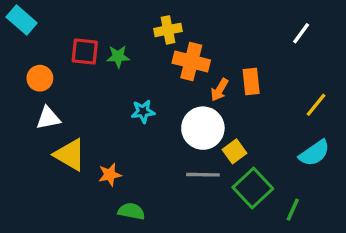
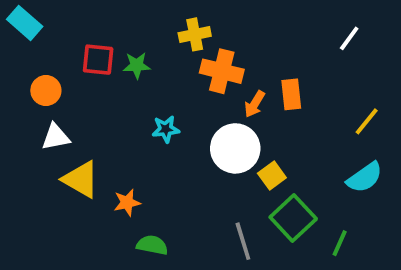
gray line: (203, 175) -> (243, 241), moved, turned 72

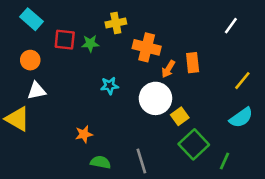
cyan rectangle: (25, 23) -> (32, 19), moved
yellow cross: (195, 34) -> (116, 23), moved
yellow triangle: (81, 179) -> (17, 119), moved
gray line: (243, 241) -> (141, 161), moved

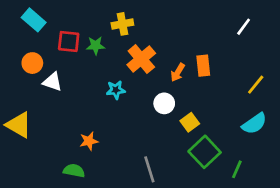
orange cross: (147, 47) -> (141, 59), moved, turned 36
white triangle: (37, 91) -> (52, 82), moved, turned 30
white circle: (155, 98) -> (164, 103), size x0.6
green semicircle: (101, 162) -> (74, 171), moved

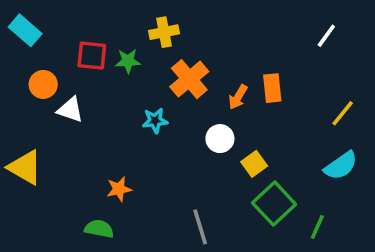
cyan rectangle: (34, 20) -> (25, 30), moved

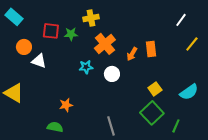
yellow line: (343, 113) -> (192, 44), moved
white circle: (220, 139) -> (112, 74), moved
yellow square: (254, 164) -> (155, 89), moved

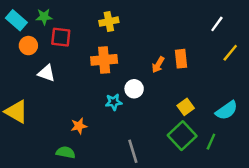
green star: (71, 34) -> (44, 17), moved
orange cross: (105, 44) -> (104, 60), moved, turned 35
orange circle: (24, 47) -> (28, 46), moved
cyan star: (86, 67) -> (114, 102), moved
green line: (176, 126) -> (211, 142), moved

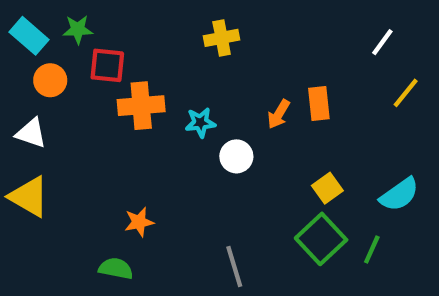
yellow cross: (109, 22) -> (222, 38), moved
orange cross: (104, 60) -> (141, 106), moved
white triangle: (46, 73) -> (31, 133), moved
cyan star: (114, 102) -> (200, 123), moved

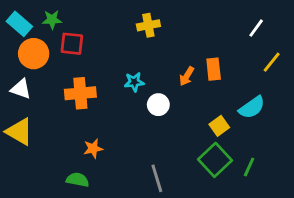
orange circle: (50, 80) -> (34, 54), size x1.4
orange cross: (141, 106) -> (80, 93), moved
cyan semicircle: (399, 194) -> (252, 107), moved

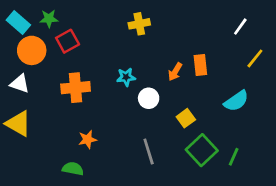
red square: (72, 44) -> (68, 41), turned -35
yellow square: (219, 126) -> (186, 118), moved
gray line: (157, 178) -> (149, 151), moved

